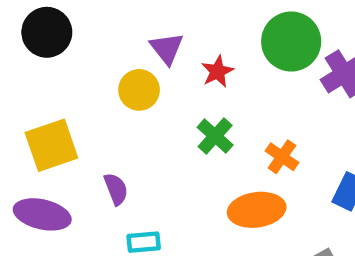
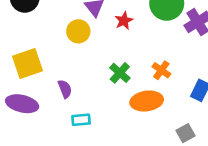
green cross: (215, 136) -> (120, 73), moved

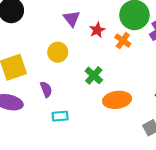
yellow circle: (78, 31) -> (58, 52), moved
orange cross: (161, 70) -> (123, 41), moved

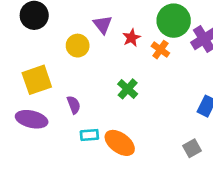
yellow circle: (58, 52) -> (78, 46), moved
orange ellipse: (117, 100) -> (120, 143), moved, turned 44

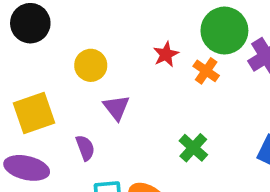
purple triangle: (103, 25) -> (116, 107), moved
green cross: (128, 89) -> (193, 148), moved

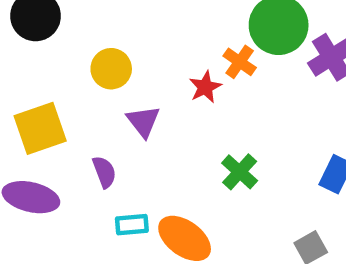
red star: (166, 54) -> (205, 87), moved
orange cross: (206, 71) -> (240, 62), moved

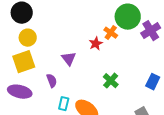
yellow circle: (111, 69) -> (28, 38), moved
cyan rectangle: (132, 225) -> (64, 104), turned -72

